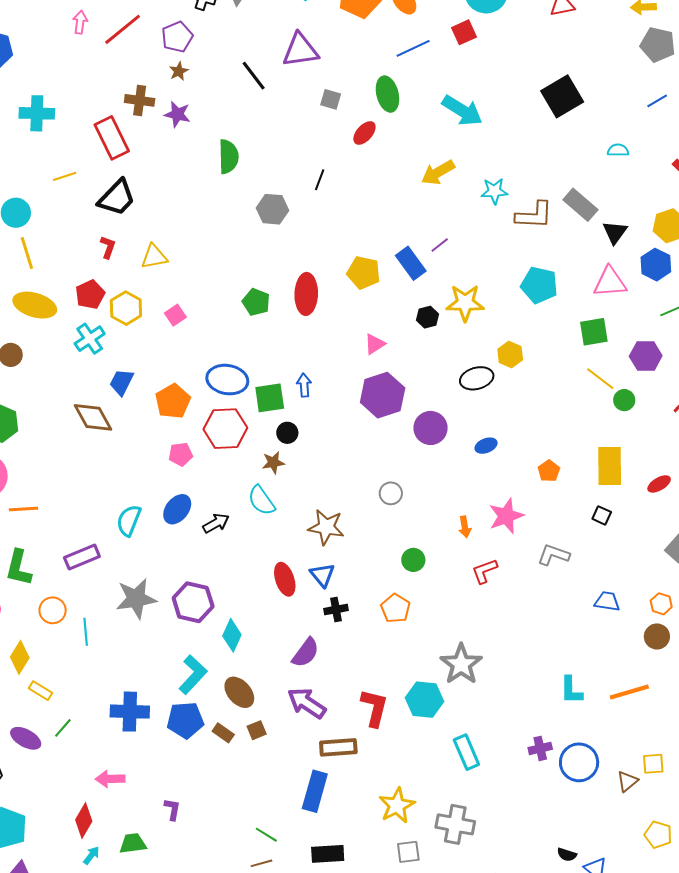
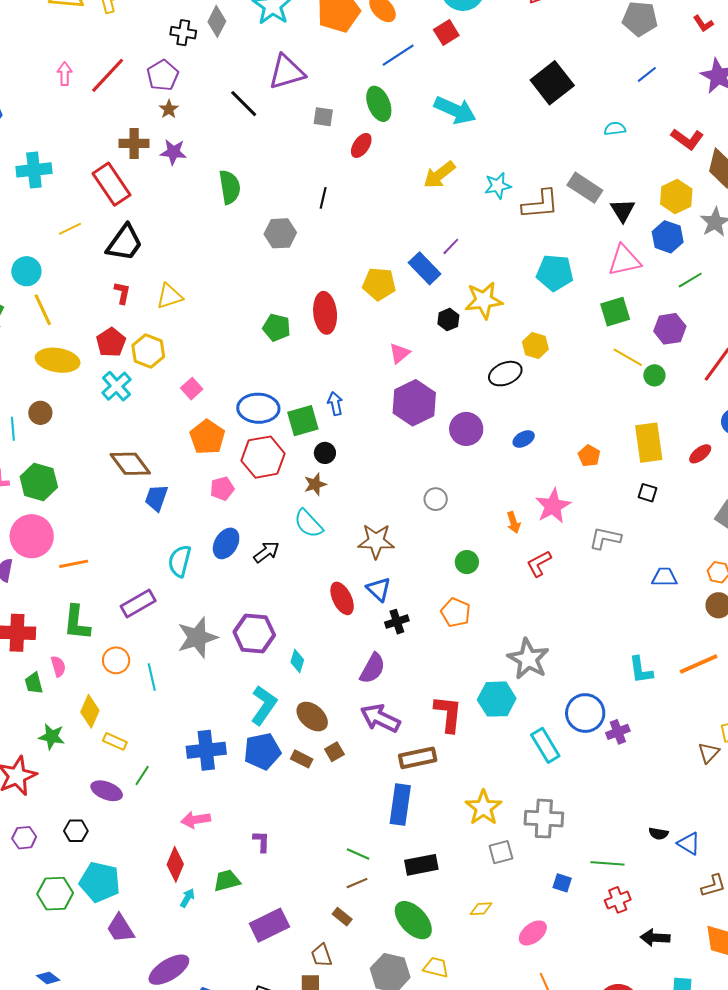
pink square: (175, 315) -> (192, 389), moved
blue trapezoid: (122, 382) -> (156, 498), moved
cyan diamond: (232, 635) -> (297, 661), size x0.7
blue circle: (579, 762) -> (585, 713), moved

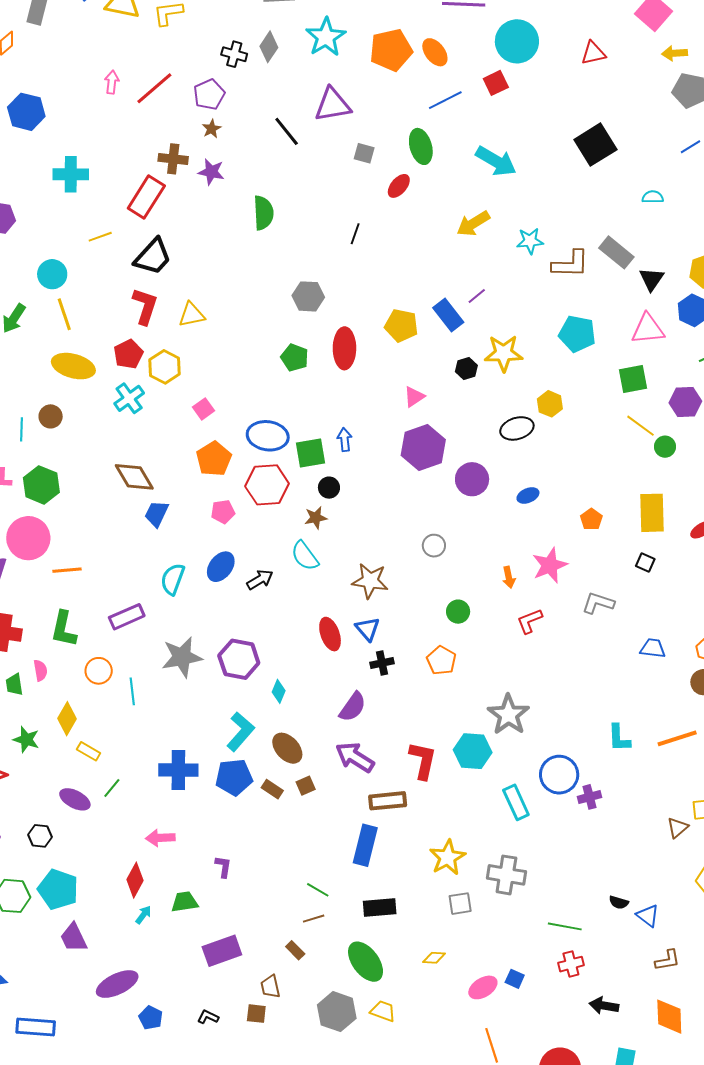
red rectangle: (111, 184) -> (146, 197), turned 60
gray hexagon: (280, 233) -> (308, 296), moved
red L-shape: (122, 293) -> (145, 306), size x1.6
blue square: (562, 883) -> (515, 979), moved

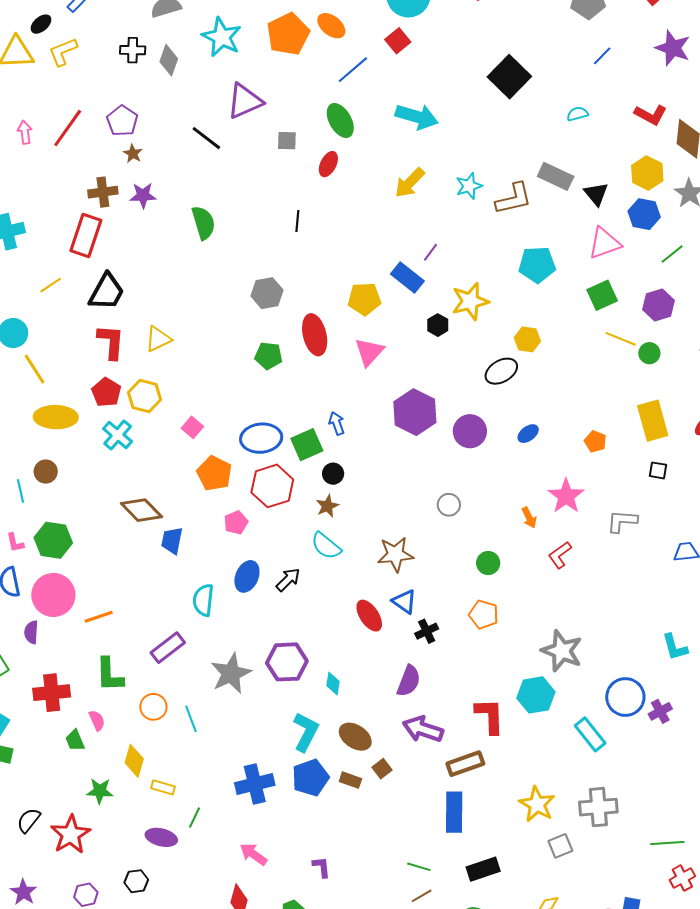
black cross: (234, 54) -> (133, 50), moved
pink triangle: (414, 397) -> (369, 352), moved, size x1.4
pink arrow: (160, 838) -> (253, 854), turned 52

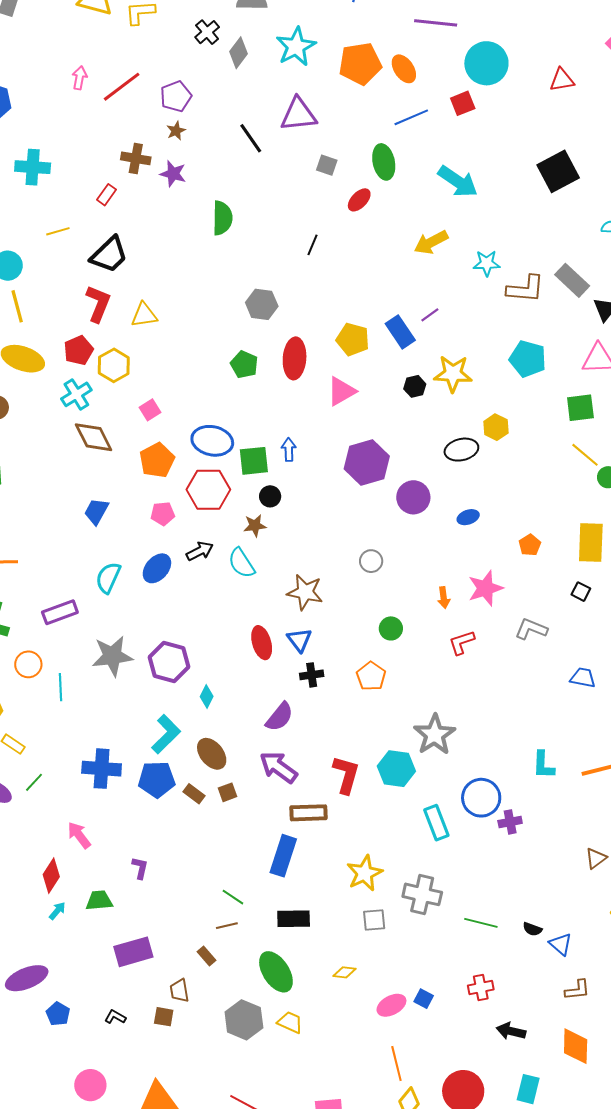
black cross: (133, 50) -> (207, 32), turned 30
red rectangle: (86, 236) -> (106, 195), size x0.5
brown diamond: (141, 510) -> (94, 437), moved
black arrow: (288, 580) -> (200, 551), moved
green line: (667, 843) -> (481, 923), moved

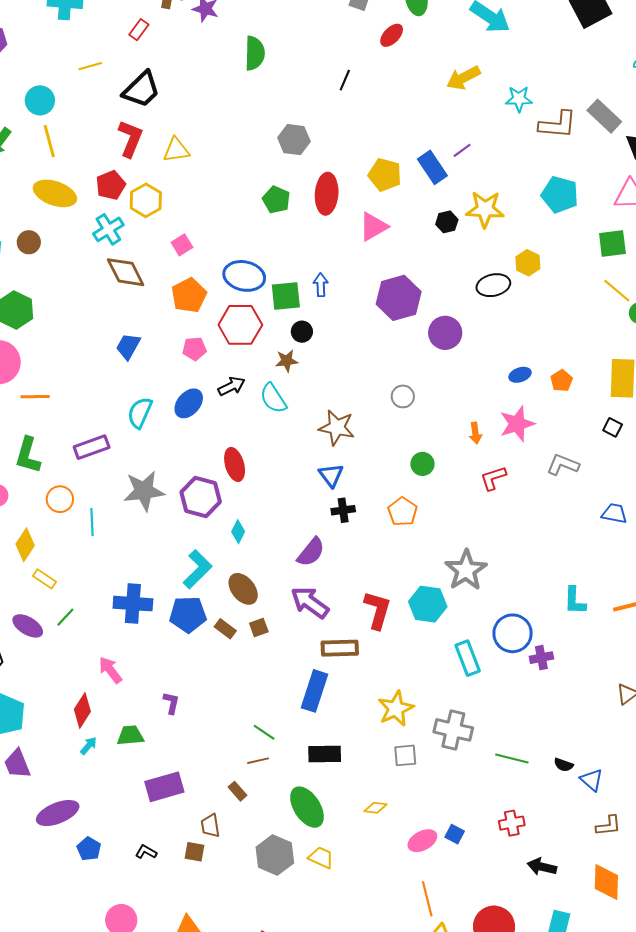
blue ellipse: (468, 517) -> (520, 375), moved
red ellipse: (262, 643) -> (235, 464), moved

